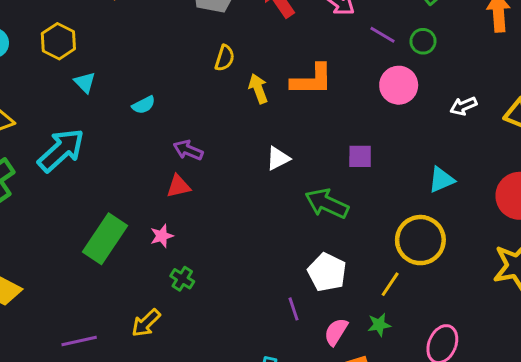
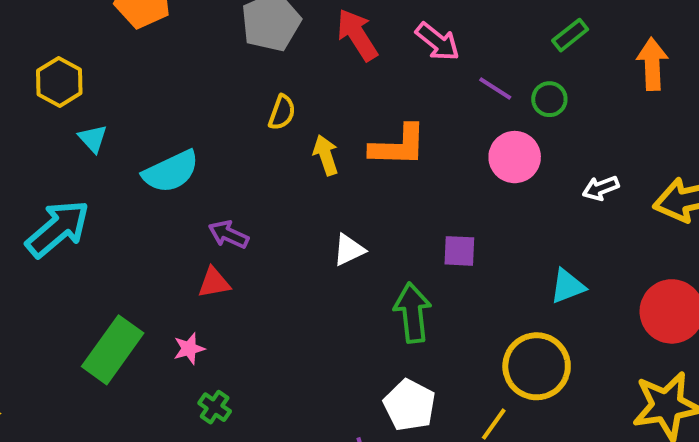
cyan semicircle: (144, 105) -> (171, 172), size x1.8
green arrow: (327, 203) -> (413, 313), turned 57

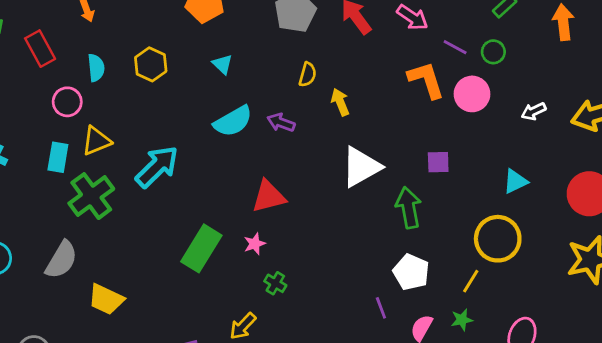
cyan triangle: (93, 139) -> (223, 64), moved
orange L-shape: (398, 146) -> (426, 80), moved, turned -105
purple arrow: (228, 234) -> (281, 123), moved
white triangle: (349, 250) -> (361, 167), size x1.8
red triangle: (214, 283) -> (269, 196), size x1.5

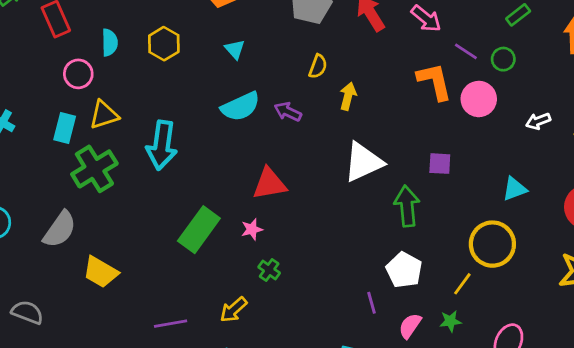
yellow arrow: (340, 102) -> (348, 96), turned 32
cyan arrow: (157, 167) -> (162, 145), turned 138

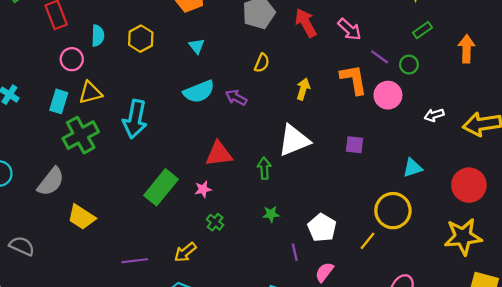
yellow arrow: (348, 96) -> (303, 89), moved
green arrow: (407, 206) -> (264, 168), moved, size x0.7
green star: (450, 321) -> (271, 214), moved

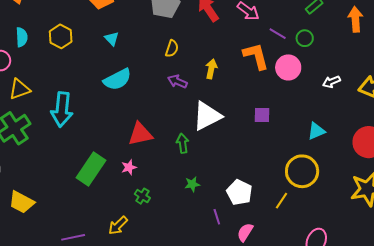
purple arrow: (236, 98) -> (177, 81), moved

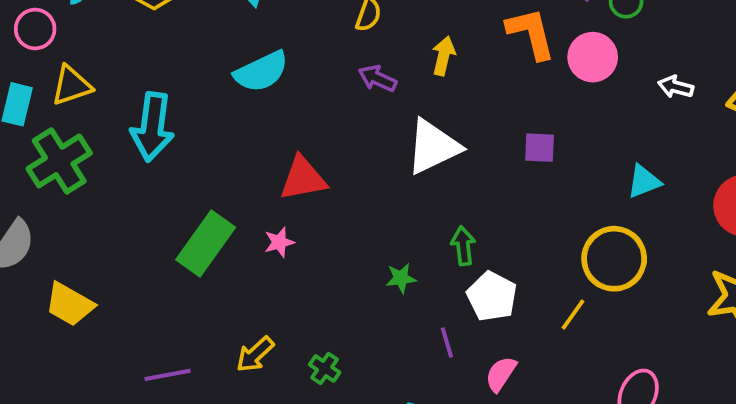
white arrow: (331, 82) -> (676, 87), turned 36
green arrow: (183, 143) -> (463, 246), moved
green cross: (142, 196) -> (325, 369), moved

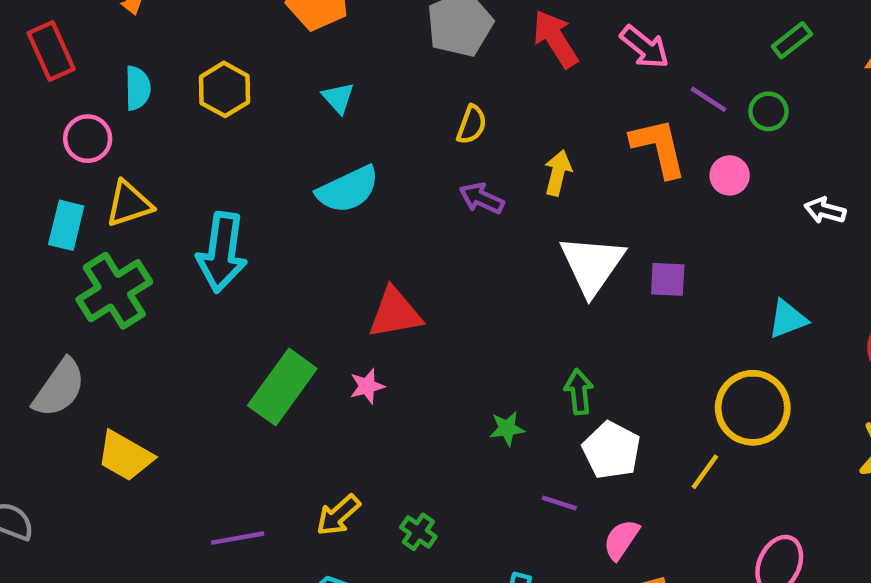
pink circle: (593, 57) -> (730, 175), size x0.7
white triangle: (433, 147) -> (592, 265), moved, turned -30
purple line: (447, 342) -> (559, 503), turned -56

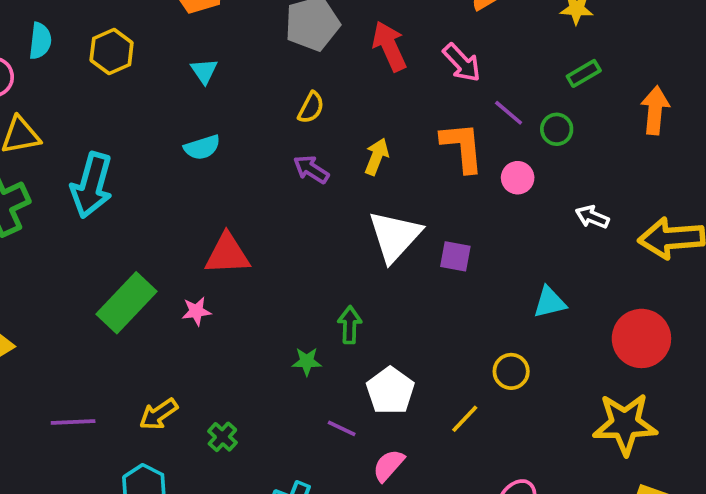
cyan semicircle: (348, 190) -> (202, 147), size x0.7
green arrow: (579, 392) -> (350, 325), moved
yellow circle: (753, 408) -> (511, 371), size x0.6

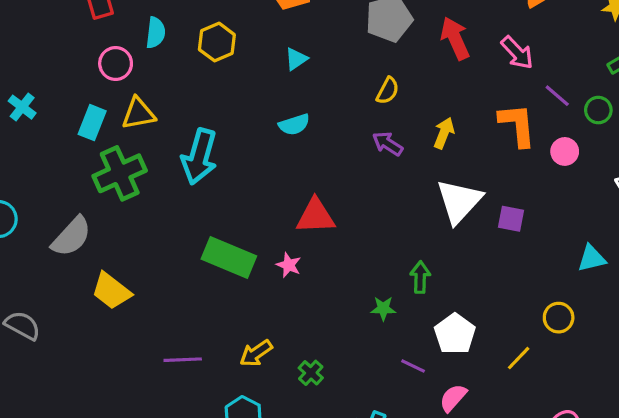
cyan triangle: (204, 71) -> (296, 59), turned 30
green rectangle: (126, 303) -> (229, 257), turned 69
pink star: (196, 311) -> (289, 265), turned 30

